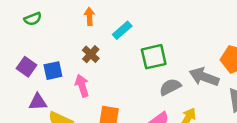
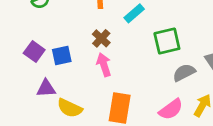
pink arrow: (82, 86) -> (104, 65), moved

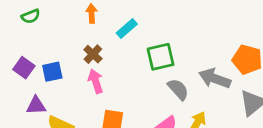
gray semicircle: (184, 73) -> (178, 89), turned 75

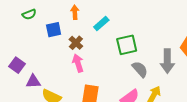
purple square: (24, 68) -> (17, 65), moved
blue square: (52, 72) -> (54, 30), moved
gray arrow: (215, 78) -> (167, 61), turned -110

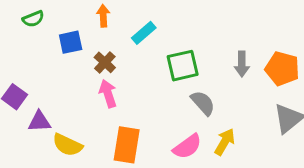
gray arrow: (167, 61) -> (242, 64), moved, size x0.7

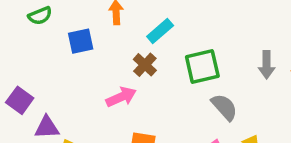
brown cross: (105, 62) -> (145, 65), moved
pink arrow: (108, 94) -> (121, 97), turned 84

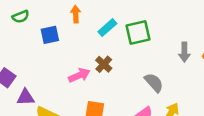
brown cross: (145, 65) -> (104, 64), moved
green square: (202, 66) -> (138, 32), moved

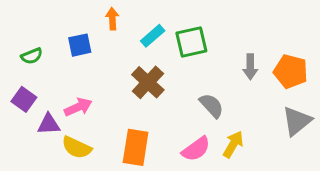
green semicircle: (21, 17) -> (32, 56), moved
brown cross: (104, 64) -> (148, 82), size x1.5
pink arrow: (79, 75) -> (78, 107), moved

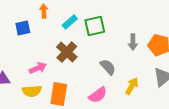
pink arrow: (78, 107) -> (38, 68), moved
yellow arrow: (233, 144) -> (132, 86), moved
yellow semicircle: (77, 147) -> (32, 91), moved, turned -30

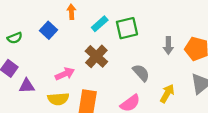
blue square: (23, 28) -> (49, 30), turned -35

